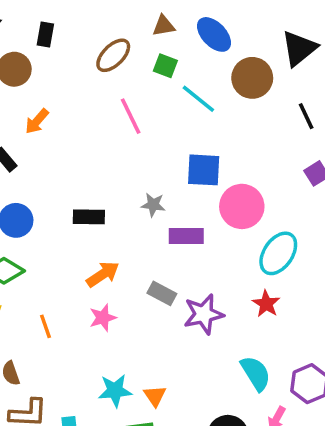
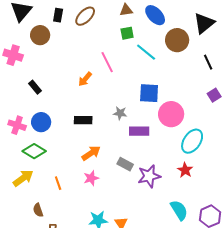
brown ellipse: (113, 55) -> (85, 16), moved
green square: (165, 66) -> (127, 33), turned -32
orange arrow: (37, 121) -> (85, 79), moved

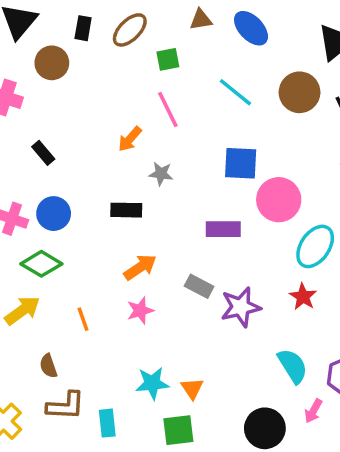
green square: (127, 33) -> (168, 59), moved
brown circle: (177, 40) -> (300, 92), moved
gray star: (120, 113) -> (161, 174), moved

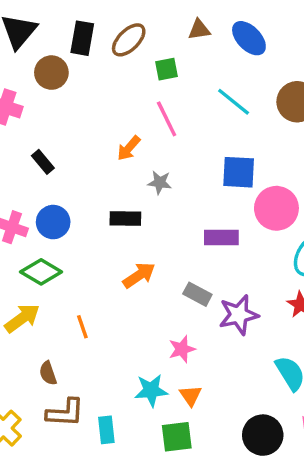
black rectangle: (83, 28) -> (82, 38), size x1.4
pink star: (140, 311) -> (182, 349), moved

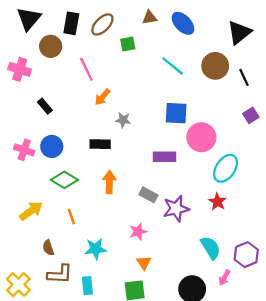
pink line: (167, 119) -> (86, 69), moved
green diamond: (41, 272) -> (64, 180), moved
orange arrow: (139, 275) -> (109, 182), turned -55
cyan star: (151, 390) -> (96, 249), moved

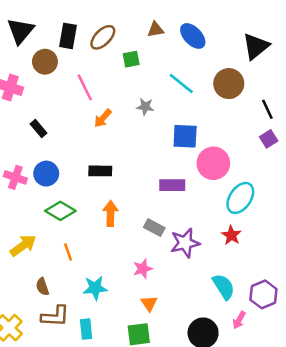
black line: (244, 77) -> (267, 109), moved
gray star: (123, 120) -> (145, 107), moved

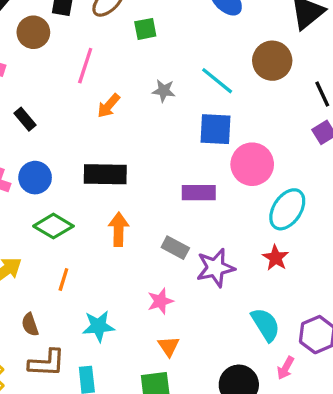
cyan line: (181, 84) -> (217, 81), moved
pink line: (85, 87) -> (85, 66), turned 44
black rectangle: (100, 171) -> (105, 174), size x1.4
orange line: (68, 252) -> (63, 279), turned 36

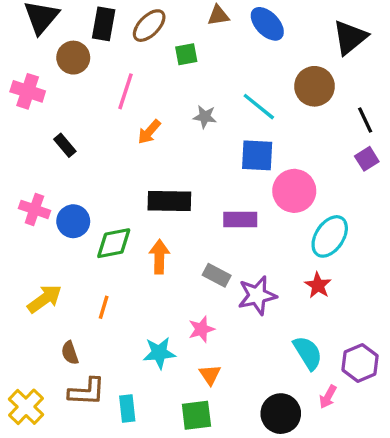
black rectangle: (105, 174) -> (169, 201), moved
blue circle: (35, 178) -> (73, 221), moved
green diamond: (53, 226) -> (114, 243), moved, turned -42
cyan star: (99, 326) -> (159, 353), moved

